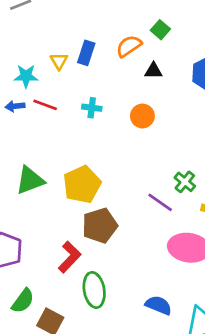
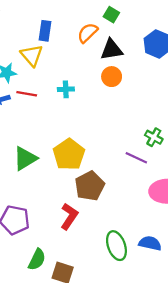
blue rectangle: (86, 53) -> (45, 31), moved
yellow triangle: (59, 61) -> (32, 55), size x1.5
black triangle: (153, 71) -> (112, 50), size x1.5
orange circle: (142, 116) -> (112, 77), moved
green ellipse: (94, 290) -> (116, 246), moved

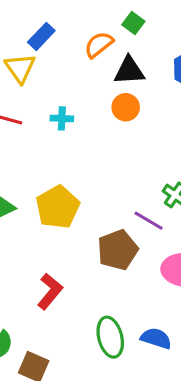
blue rectangle: (45, 31) -> (41, 36), turned 30
brown pentagon: (90, 186) -> (118, 250), moved

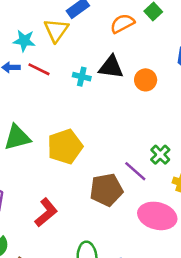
black triangle: (129, 71) -> (111, 67), moved
orange circle: (126, 107) -> (146, 80), moved

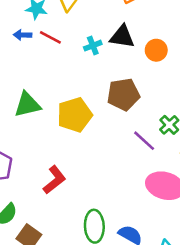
cyan cross: (82, 77) -> (93, 46), turned -36
brown pentagon: (106, 190) -> (123, 94), moved

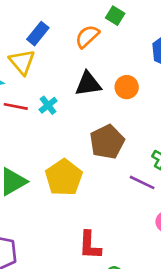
cyan cross: (93, 46) -> (48, 105), moved
red L-shape: (54, 180) -> (90, 245), moved, turned 148

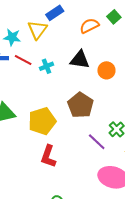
brown pentagon: (107, 142) -> (81, 105), turned -30
red L-shape: (90, 245) -> (48, 156), moved

